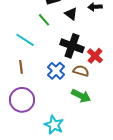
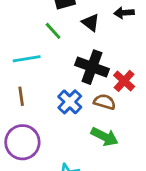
cyan line: (25, 40) -> (27, 59), turned -42

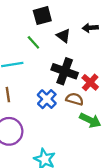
green arrow: (105, 137) -> (90, 120), moved

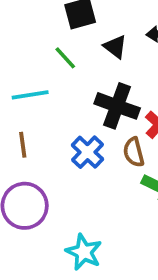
brown semicircle: (75, 99) -> (134, 152), turned -120

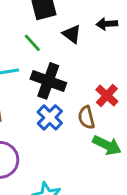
black cross: (117, 106) -> (48, 81), moved

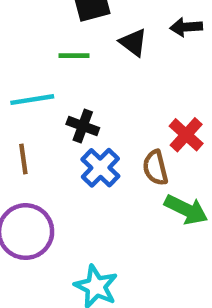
green line: (32, 43) -> (74, 56), turned -48
black cross: (48, 81) -> (83, 126), moved, size x0.6

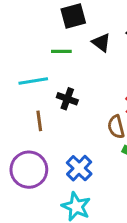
brown line: (23, 159) -> (39, 121), moved
blue cross: (100, 168) -> (79, 168), moved

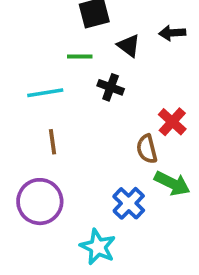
black cross: (67, 99) -> (111, 87), moved
blue cross: (79, 168) -> (129, 203), moved

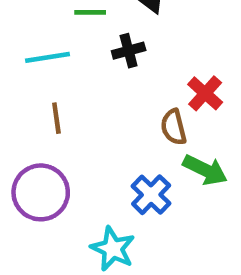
black cross: (111, 87) -> (129, 51), turned -35

